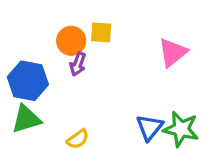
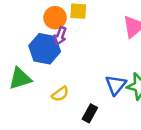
blue hexagon: (28, 81) -> (45, 49), moved

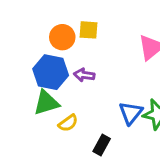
purple arrow: (60, 36) -> (84, 75), moved, turned 78
green triangle: (20, 78) -> (46, 103), moved

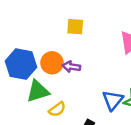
orange circle: (62, 37) -> (52, 63), moved
blue hexagon: (51, 72) -> (21, 64), moved

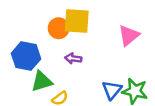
yellow square: (75, 27) -> (77, 21), size x1.6
orange circle: (52, 63) -> (59, 28), moved

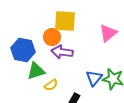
orange circle: (59, 28) -> (52, 37), moved
purple arrow: (73, 58) -> (62, 52), size x1.5

